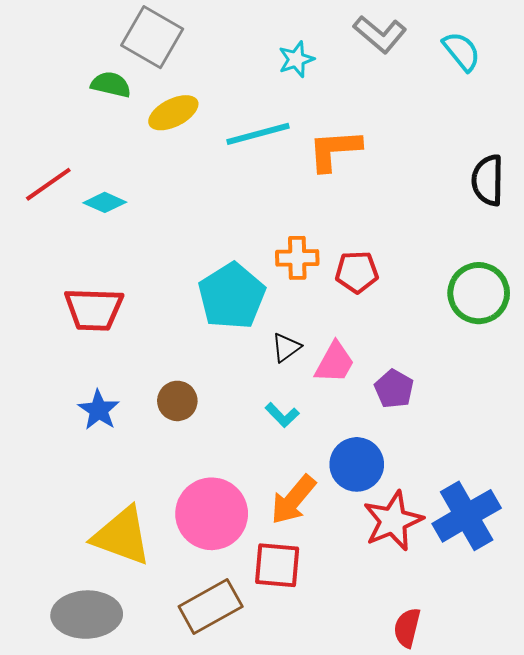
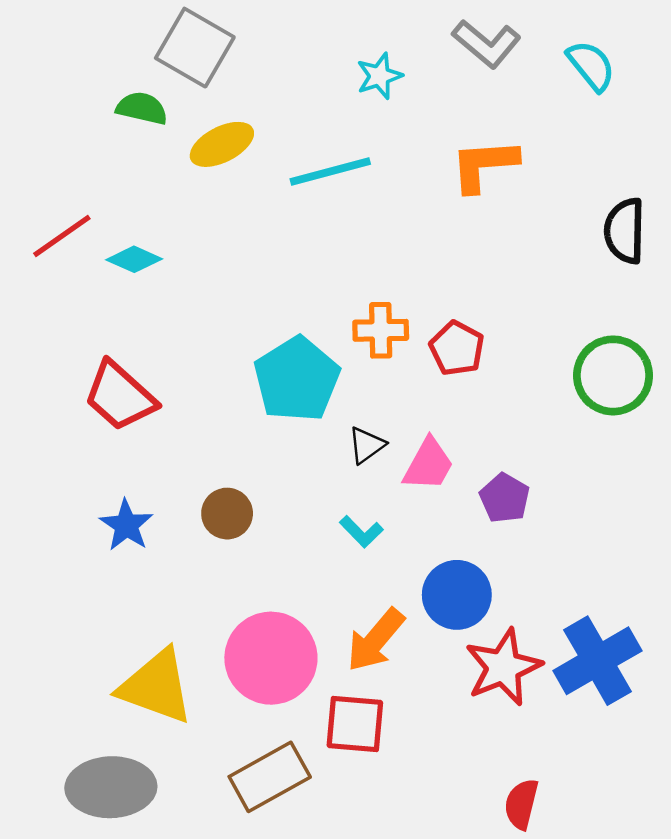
orange L-shape: (335, 150) -> (484, 165), moved
red pentagon: (357, 272) -> (457, 348), turned 30
red trapezoid: (94, 309) -> (120, 396), turned 40

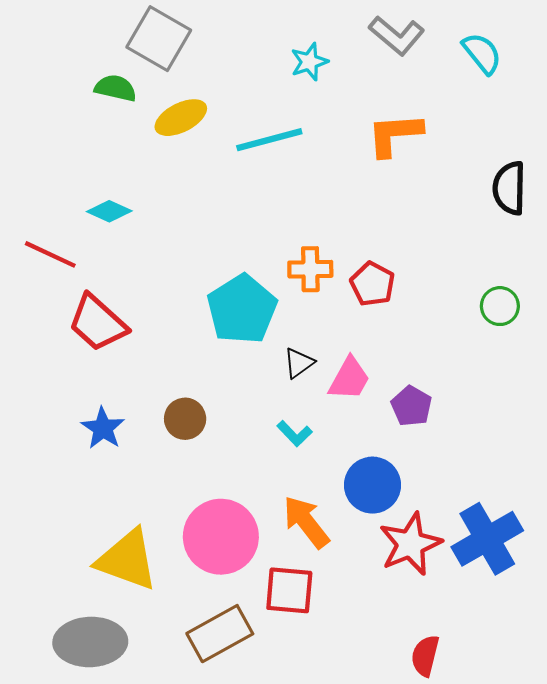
red line: (62, 236) -> (50, 254), moved, turned 60
green circle: (613, 375) -> (500, 306), size x0.6
orange arrow: (376, 640) -> (306, 522), turned 102

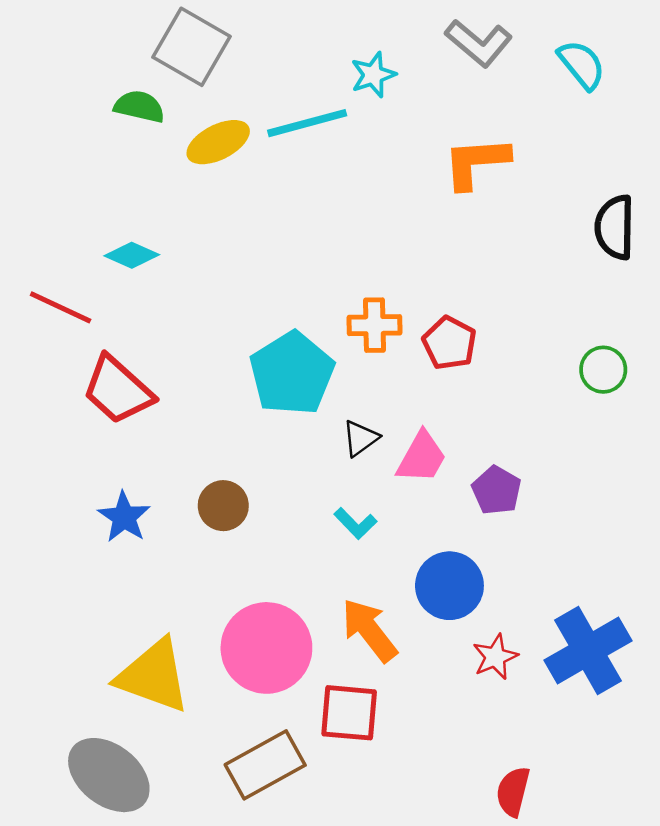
cyan line: (269, 140) -> (307, 123), moved
red star: (410, 544) -> (495, 657), size x0.6
gray ellipse: (90, 642) -> (109, 775), turned 40

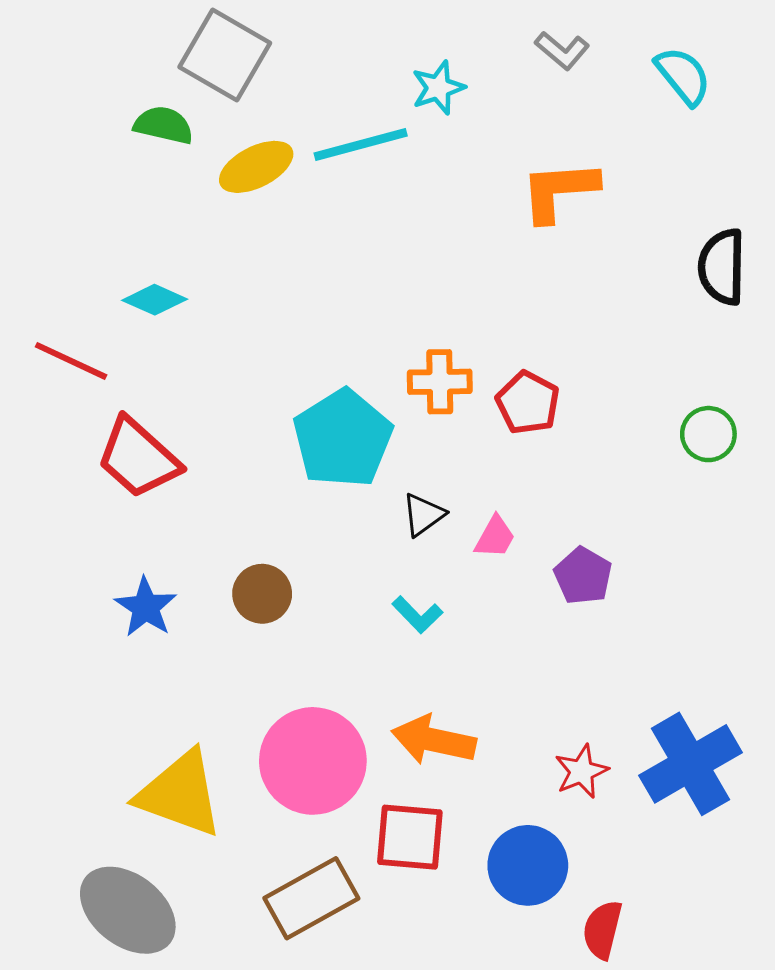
gray L-shape: (479, 43) -> (562, 50), size x0.7
pink trapezoid: (422, 457) -> (495, 537), size x0.7
blue circle: (449, 586) -> (528, 865), moved
orange arrow: (369, 630) -> (434, 740), turned -40

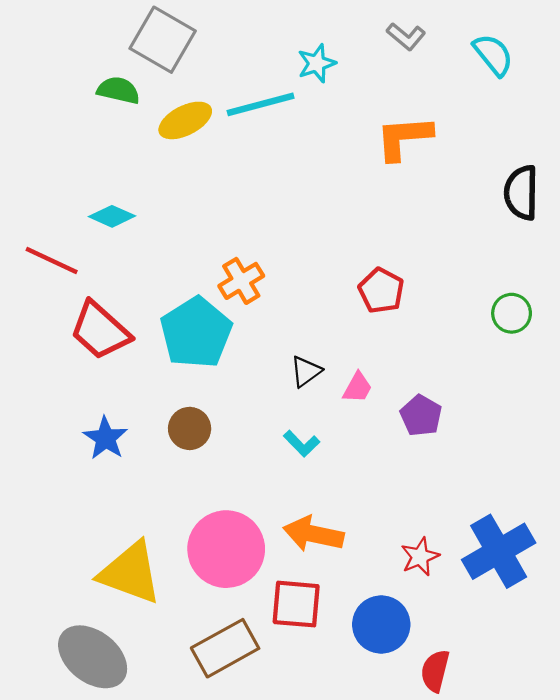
orange cross: (440, 382) -> (241, 281), moved, turned -30
cyan pentagon: (343, 439) -> (196, 333), moved

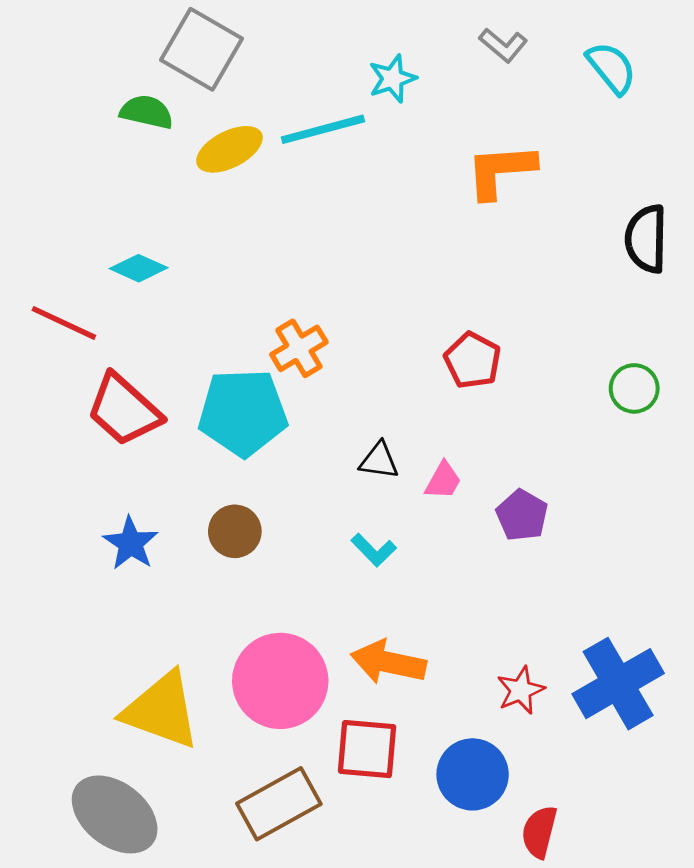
cyan pentagon: (196, 333) -> (243, 412), turned 30
black triangle: (306, 371) -> (379, 461), turned 44

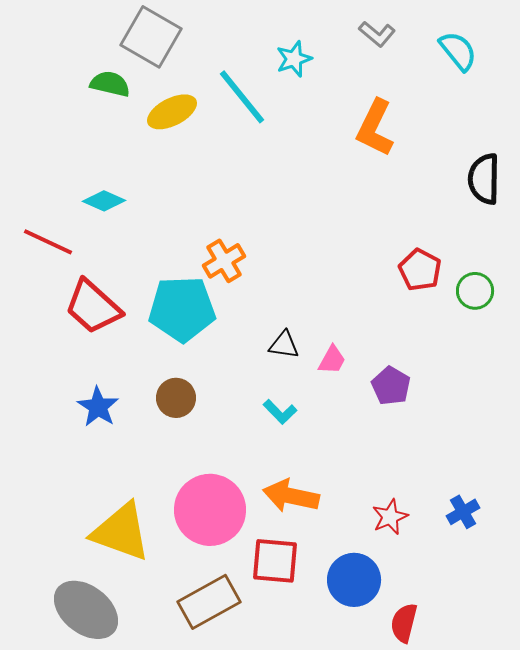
cyan line: (323, 129) -> (242, 97), turned 66
orange L-shape: (501, 171) -> (375, 128), turned -60
red pentagon: (473, 360) -> (420, 270), moved
blue cross: (618, 684) -> (463, 512), size x0.5

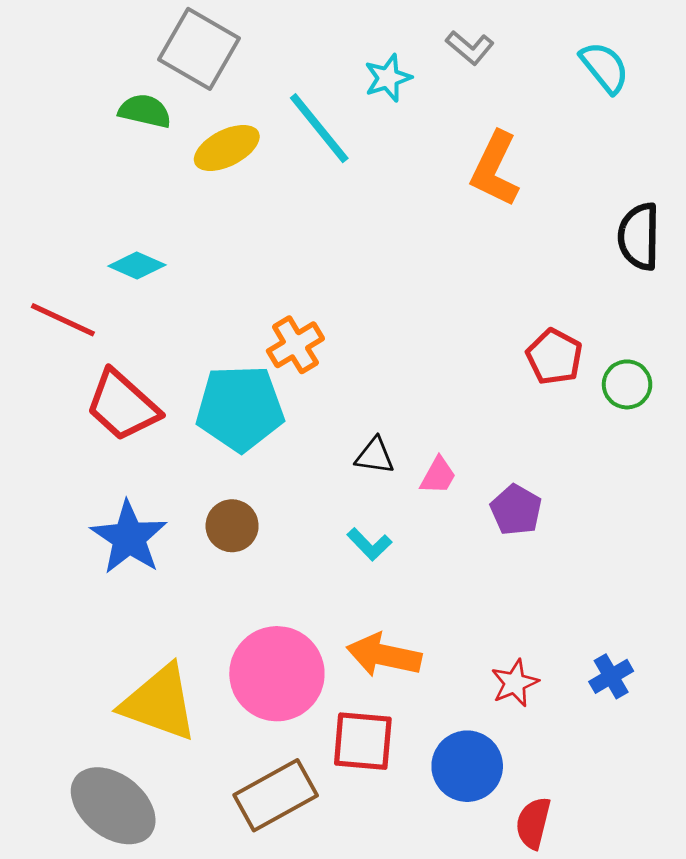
gray L-shape: (377, 34) -> (470, 48), moved
blue star: (98, 407) -> (129, 538), size x1.4

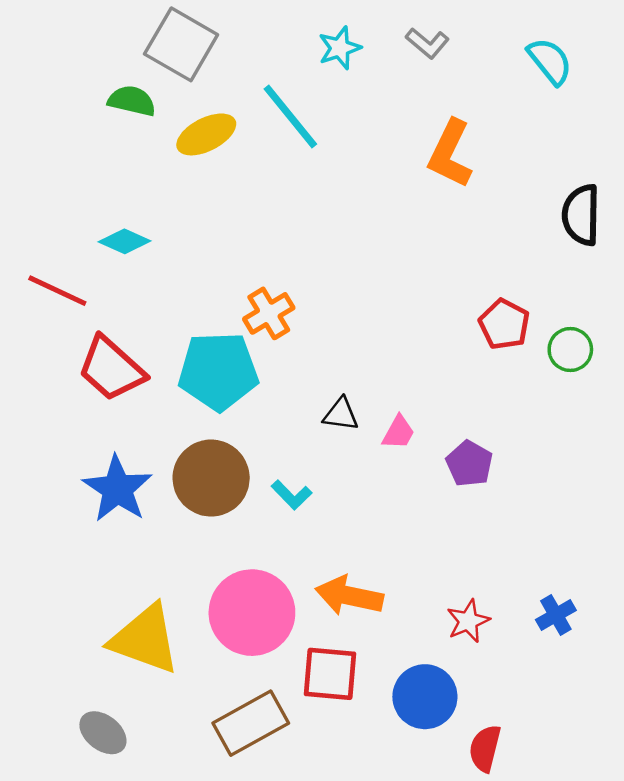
cyan star: (388, 78) -> (340, 48), moved
brown circle: (232, 526) -> (211, 478), size x1.6
cyan L-shape: (369, 544) -> (292, 495), moved
gray ellipse: (113, 806) -> (103, 733), size x0.6

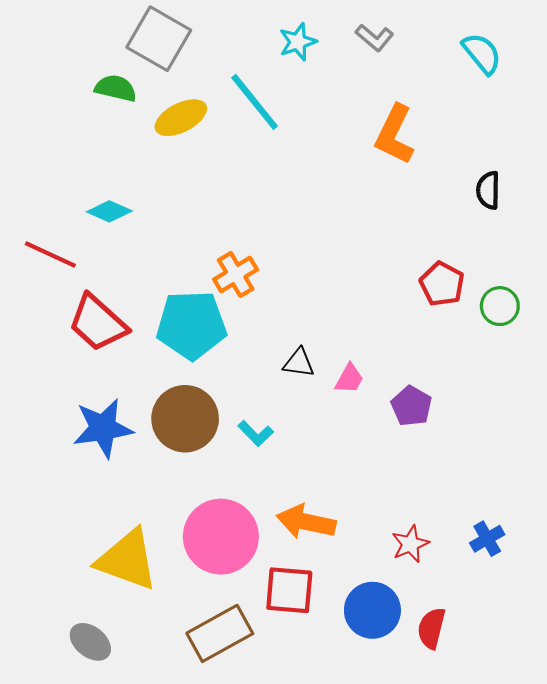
black semicircle: (581, 215) -> (488, 190), moved, size x0.7
blue star: (117, 489) -> (103, 428), turned 30
red semicircle: (485, 748) -> (431, 628), moved

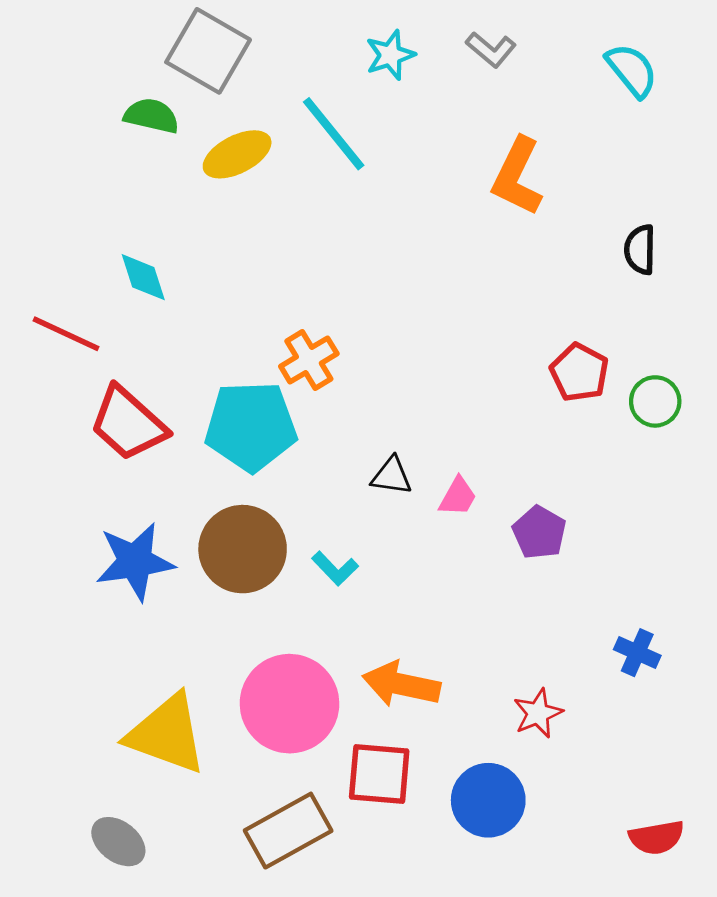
cyan diamond: (109, 211) -> (143, 277), turned 48
blue cross: (487, 539) -> (637, 653), moved, turned -36
red semicircle: (431, 628) -> (657, 837), moved, turned -114

